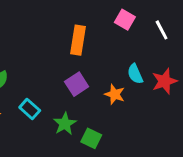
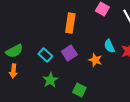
cyan rectangle: (30, 109) -> (45, 55), moved
green star: (65, 124) -> (50, 80), moved

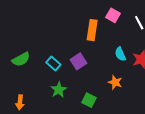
orange rectangle: (70, 23) -> (92, 30), moved
orange star: (95, 60) -> (115, 82), moved
orange arrow: (13, 71) -> (20, 102), moved

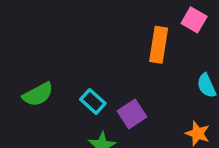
purple square: (79, 61) -> (132, 114), moved

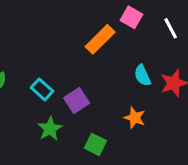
orange rectangle: (159, 45) -> (100, 39), turned 36

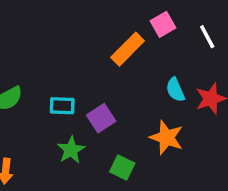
pink square: (131, 17) -> (163, 24), turned 30
cyan rectangle: (42, 89) -> (62, 106), turned -40
orange star: (135, 118) -> (167, 138), size x1.4

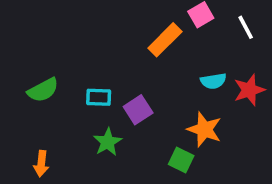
cyan semicircle: (175, 90) -> (213, 81), turned -75
green square: (122, 168) -> (181, 160), moved

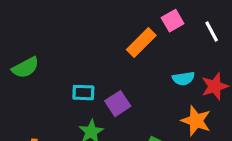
green semicircle: (43, 90) -> (25, 68), moved
orange star: (204, 129) -> (196, 121), moved

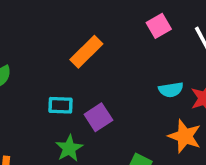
orange rectangle: (141, 43) -> (86, 52), moved

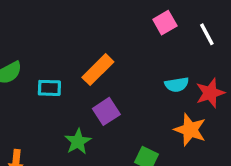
orange rectangle: (86, 52) -> (98, 70), moved
cyan rectangle: (61, 105) -> (49, 88), moved

